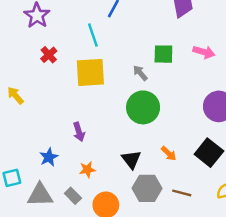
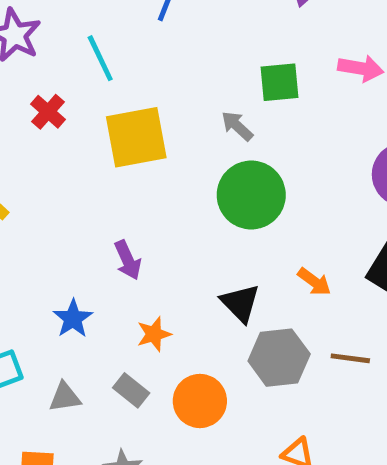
cyan line: (93, 35) -> (100, 58), moved
gray triangle: (40, 195) -> (65, 397), size x0.6

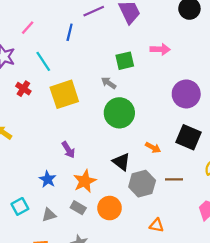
orange star: (154, 334) -> (85, 181), size x1.5

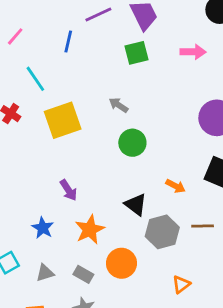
pink arrow: (160, 49) -> (193, 52), moved
green square: (125, 61) -> (136, 53), moved
green circle: (119, 113) -> (132, 143), size x0.7
gray rectangle: (78, 208) -> (83, 274), moved
orange triangle: (157, 225) -> (181, 284), turned -48

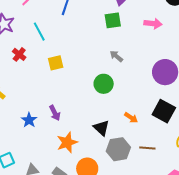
gray arrow: (119, 105) -> (116, 56), moved
yellow square: (63, 120) -> (56, 63), size x0.6
blue star: (43, 228) -> (29, 120), moved

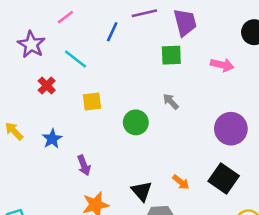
cyan line: (39, 32) -> (76, 59), turned -30
green circle: (104, 84) -> (136, 122), moved
blue star: (29, 120) -> (52, 139), moved

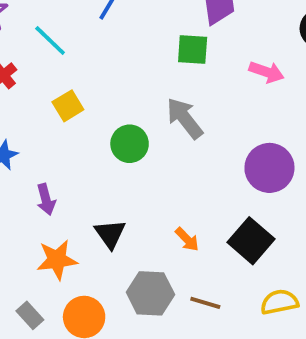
yellow square: (92, 101) -> (68, 106), turned -30
gray arrow: (171, 101) -> (185, 118), size x1.6
black triangle: (142, 191) -> (110, 234), moved

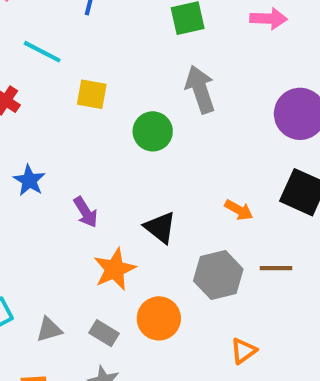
yellow square: (68, 106) -> (92, 94), moved, turned -32
gray arrow: (185, 118) -> (200, 89), turned 36

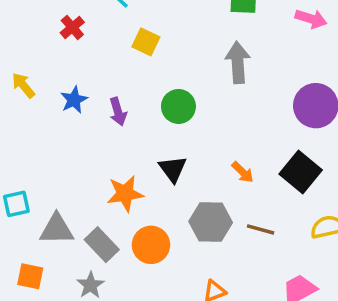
green circle: (153, 131) -> (178, 106), moved
purple arrow: (86, 212) -> (118, 112), moved
gray triangle: (49, 330) -> (57, 229), size x1.5
gray rectangle: (104, 333) -> (102, 245), size x1.4

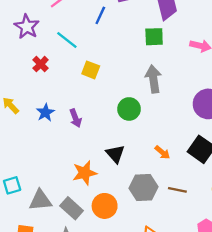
green circle: (178, 106) -> (129, 109), moved

